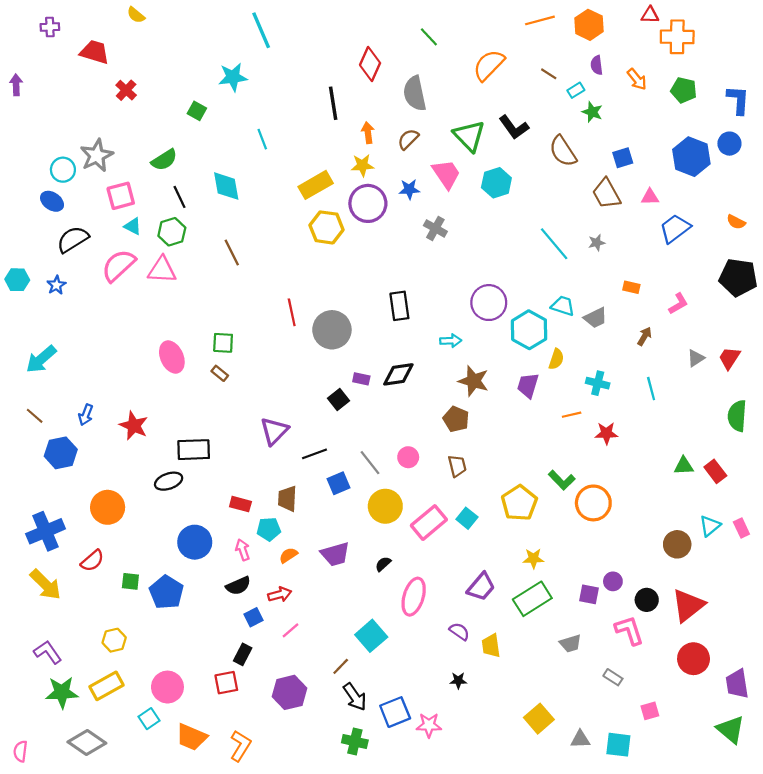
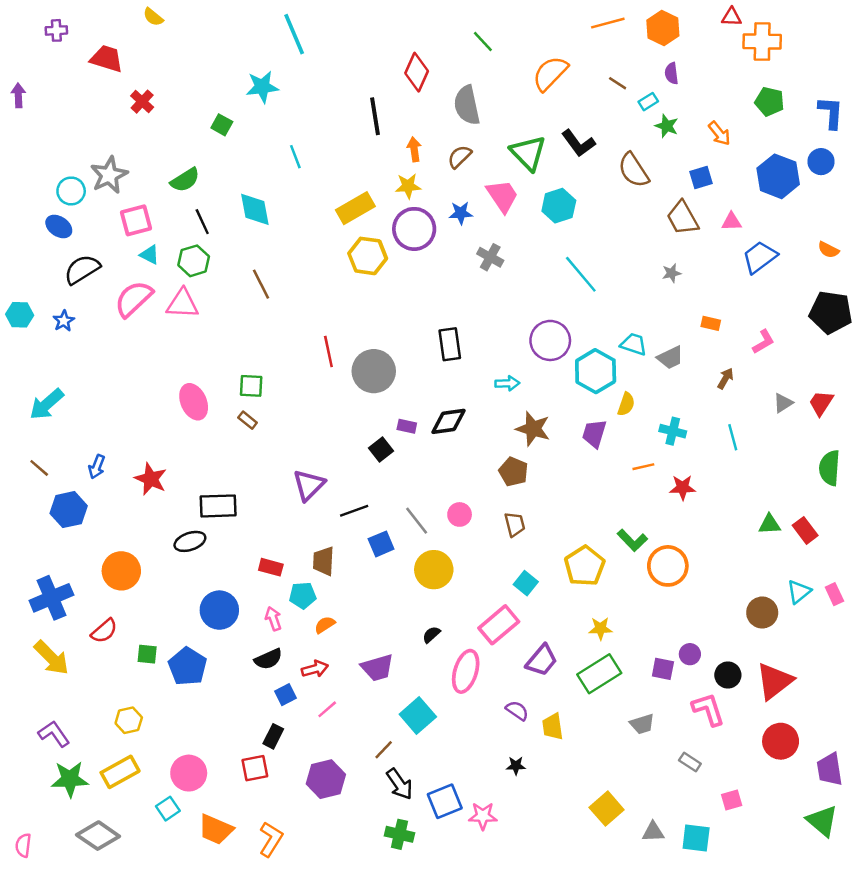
orange arrow: (637, 79) -> (719, 133), moved
cyan line: (554, 244) -> (581, 274), moved
pink rectangle: (429, 523) -> (499, 625), moved
purple trapezoid: (335, 554) -> (377, 668), moved

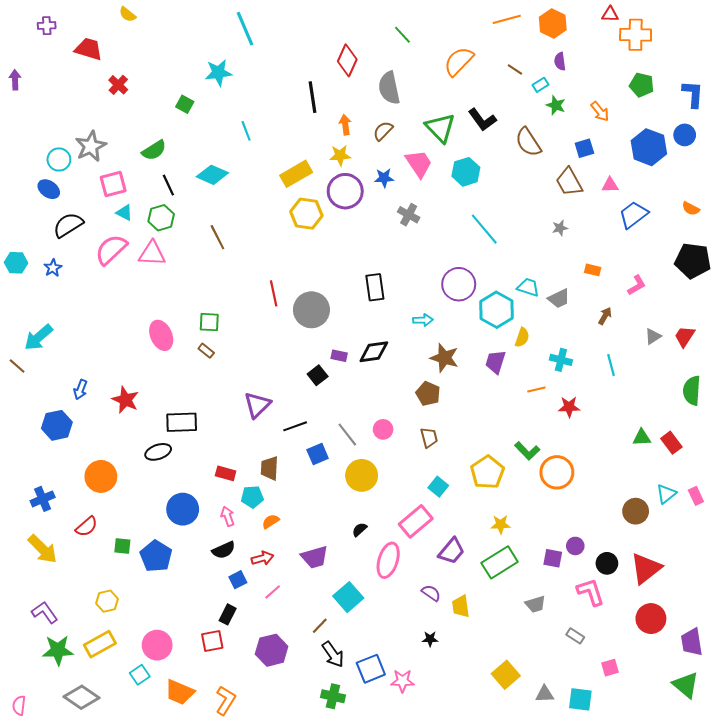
cyan diamond: (255, 209) -> (212, 175), turned -56
brown line: (39, 468) -> (17, 366), moved
blue cross: (51, 598) -> (43, 499), size x0.7

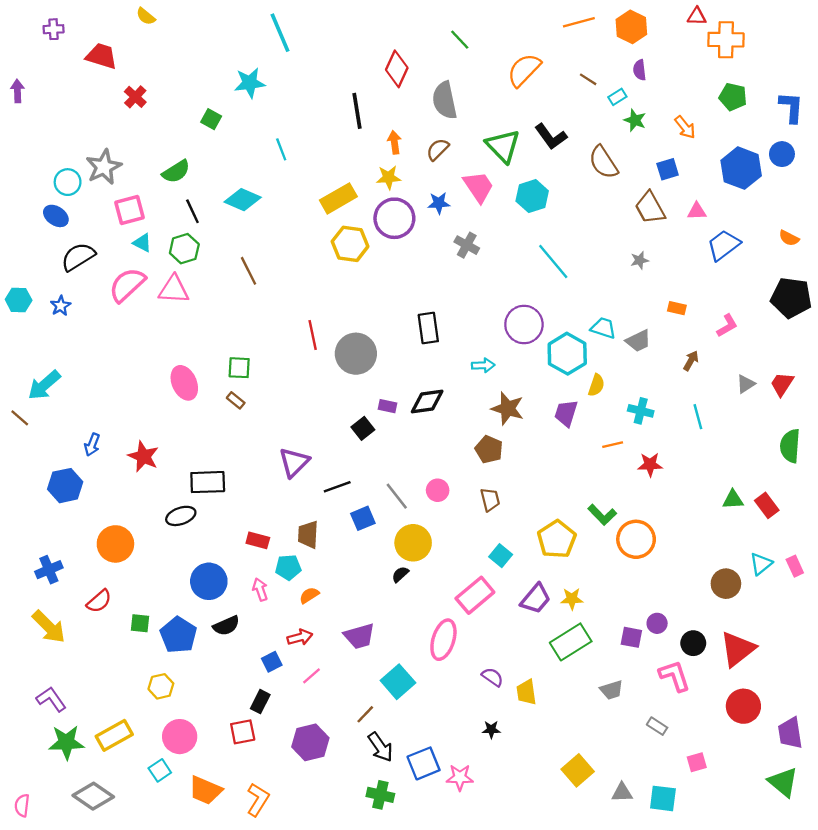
black semicircle: (360, 530) -> (400, 574), moved
black semicircle: (224, 550) -> (226, 626), moved
purple trapezoid: (452, 551) -> (536, 599), moved
yellow hexagon: (107, 601) -> (161, 686), moved

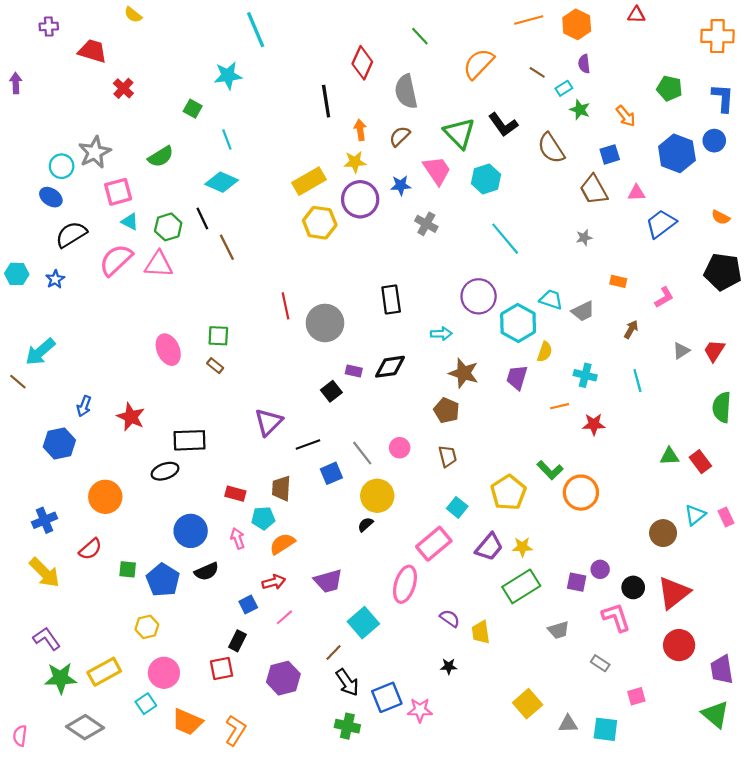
orange cross: (726, 40) -> (717, 36), moved
cyan line: (281, 149) -> (227, 140), moved
black line: (192, 211) -> (202, 218), moved
orange semicircle: (309, 595) -> (282, 544), size x1.4

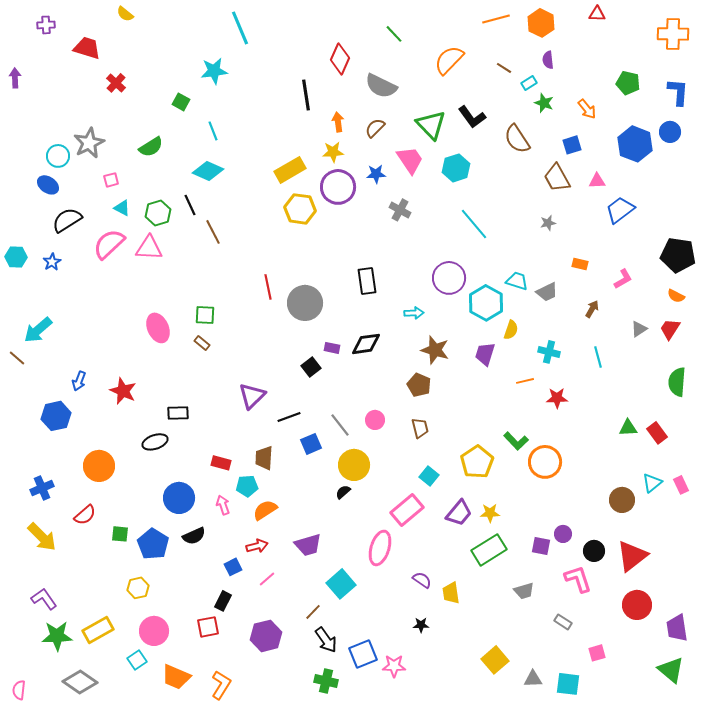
gray semicircle: (406, 92) -> (381, 86), turned -52
pink square: (118, 192) -> (111, 180), size x0.6
orange semicircle: (721, 217) -> (676, 296), moved
black rectangle: (190, 440) -> (178, 413), size x0.7

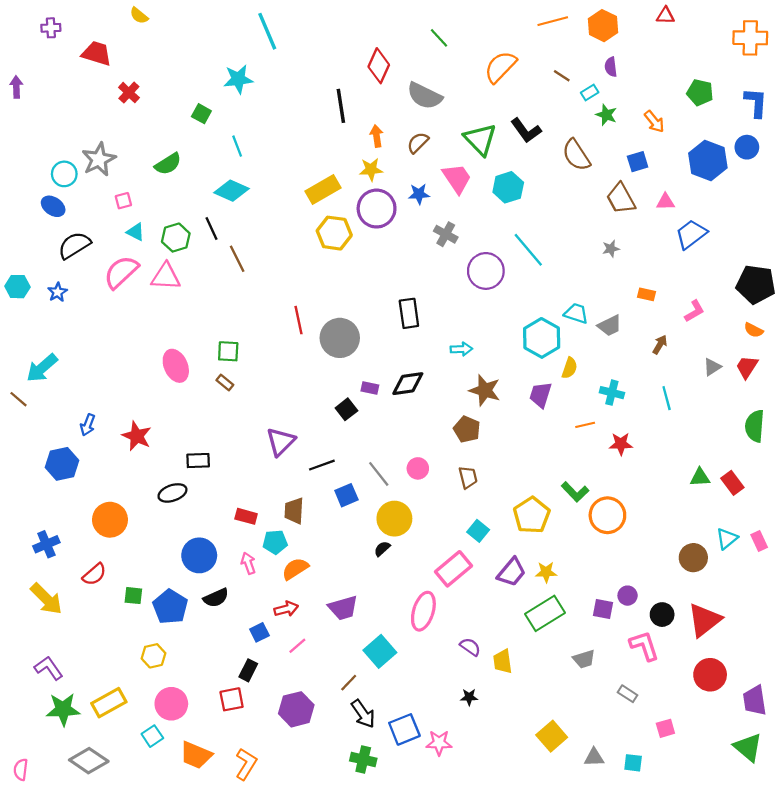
purple circle: (449, 278) -> (486, 271), moved
cyan square: (568, 684) -> (633, 763), size x0.7

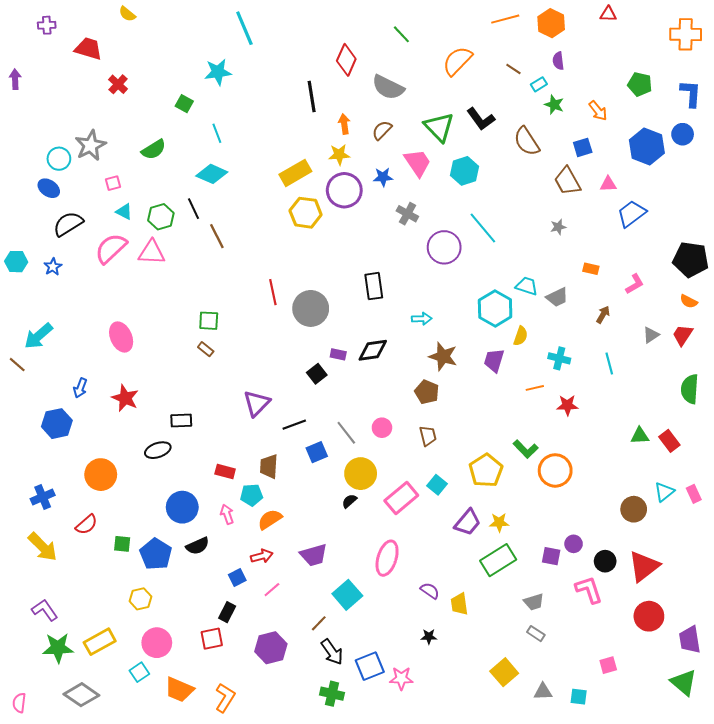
pink ellipse: (176, 366) -> (121, 337), moved
pink rectangle: (454, 569) -> (401, 498), moved
gray rectangle: (628, 694) -> (536, 634), moved

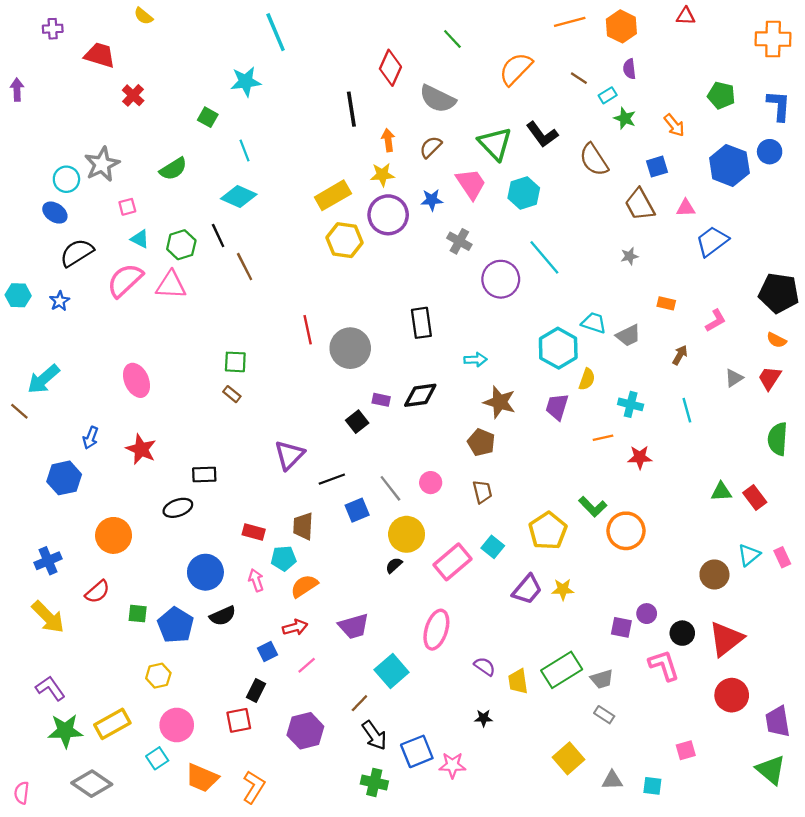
green rectangle: (498, 560) -> (562, 670), moved

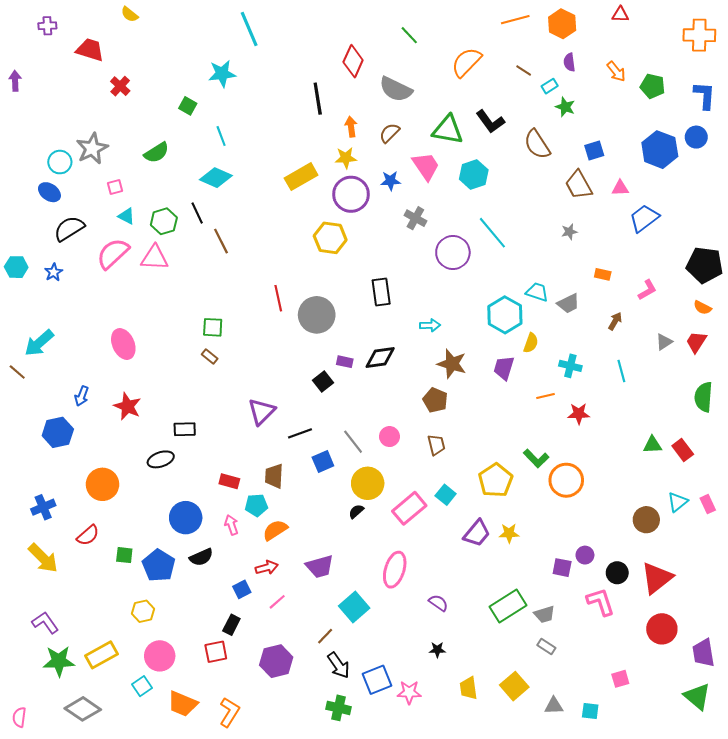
orange arrow: (674, 125) -> (616, 72), moved
green triangle: (495, 144) -> (448, 130), turned -36
yellow hexagon: (344, 240) -> (330, 238), moved
yellow trapezoid: (518, 681) -> (468, 688), moved

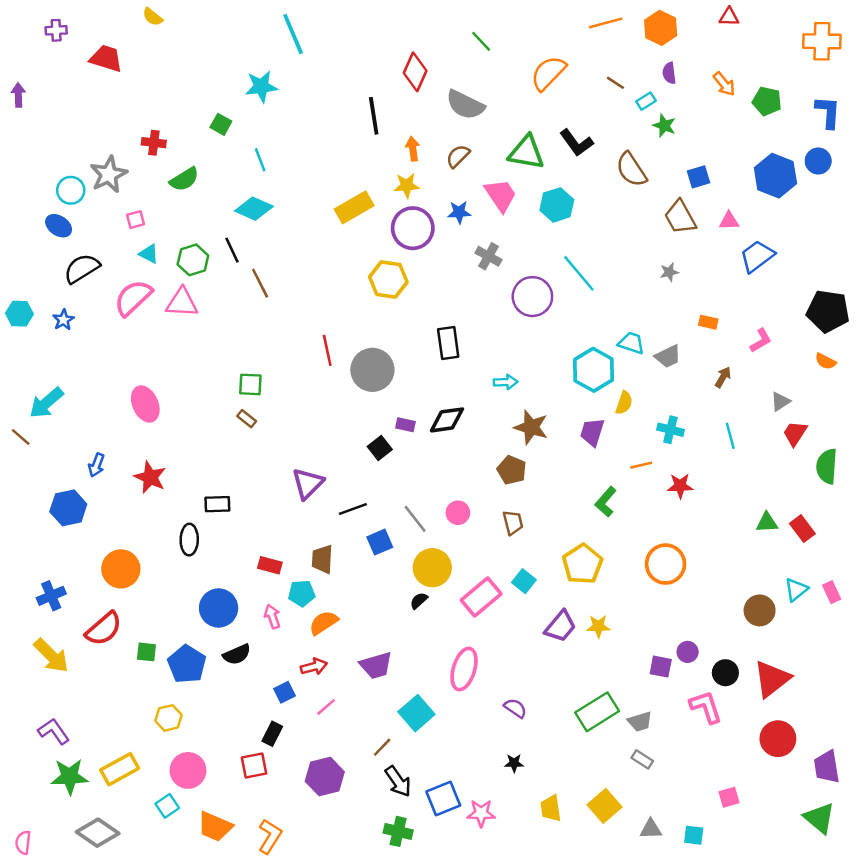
red cross: (120, 86) -> (154, 143), moved, turned -36
red trapezoid: (696, 342) -> (795, 433), moved
green L-shape: (536, 458) -> (606, 502), moved, turned 85
black ellipse: (161, 459) -> (189, 540), turned -70
red semicircle: (88, 535) -> (104, 629), size x1.4

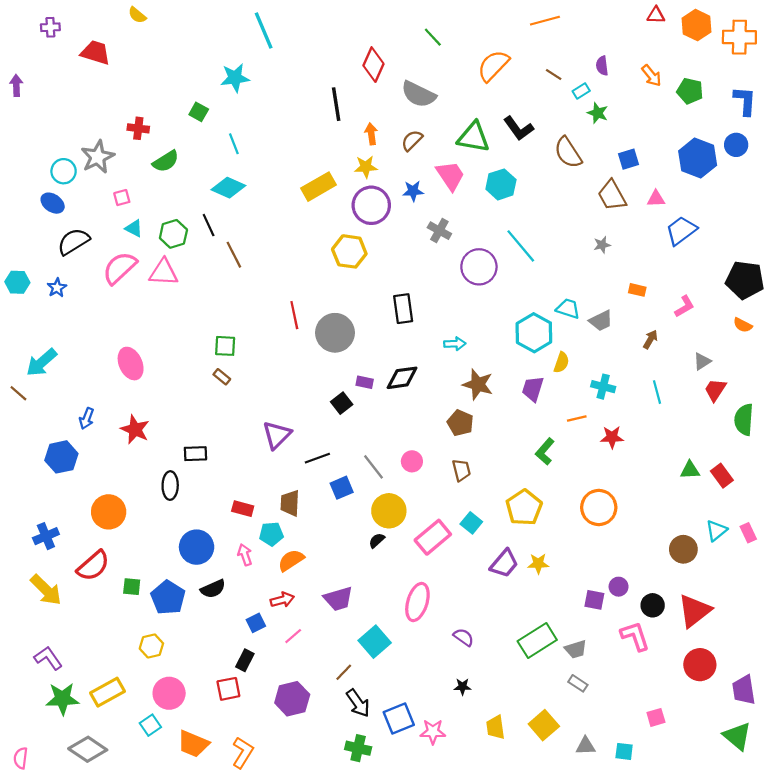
orange hexagon: (661, 28) -> (697, 25), moved

